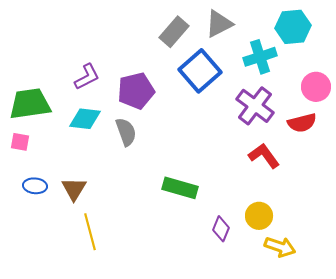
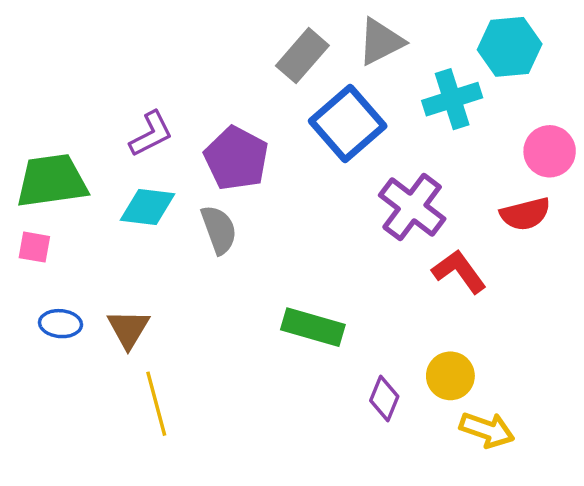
purple pentagon: (136, 91) -> (236, 158), turned -30
purple cross: (255, 106) -> (412, 207), moved

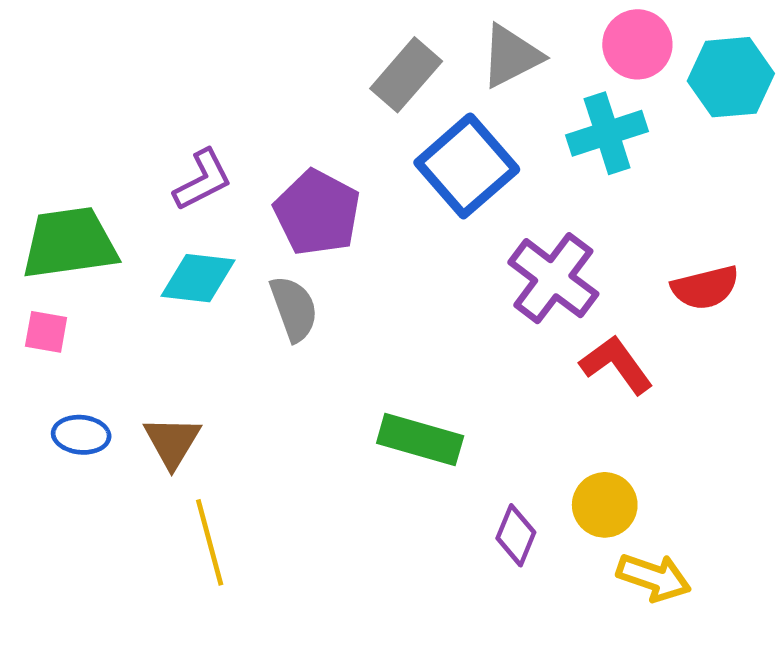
cyan hexagon: (510, 47) -> (731, 77), moved
pink circle: (550, 151) -> (637, 44), moved

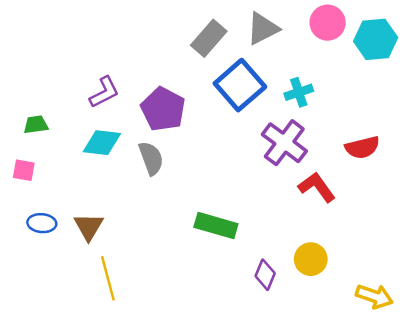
cyan cross: (607, 133) -> (299, 92), moved, size x0.7
green trapezoid: (69, 243) -> (36, 125), size x0.5
yellow arrow: (654, 577) -> (374, 296), moved

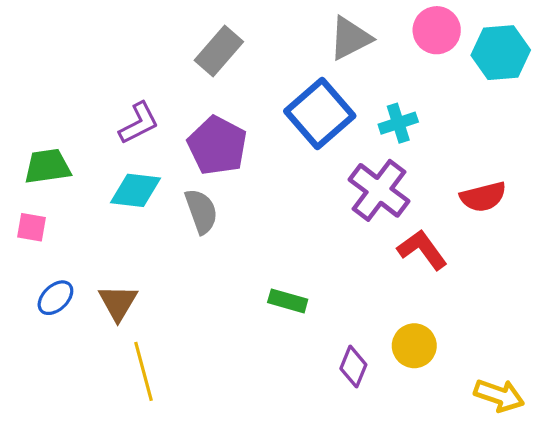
gray rectangle: (209, 38) -> (219, 51), moved
green trapezoid: (36, 125) -> (47, 166), size x1.4
blue ellipse: (42, 223) -> (55, 298), turned -48
green rectangle: (216, 226) -> (288, 301), size x0.7

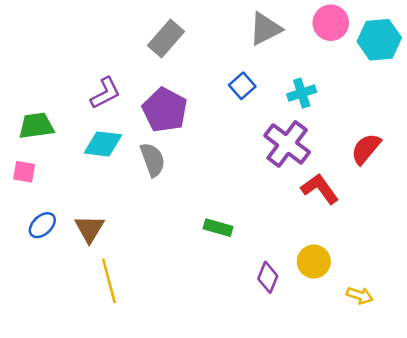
blue square: (320, 114) -> (242, 86), size x0.5
red semicircle: (483, 197) -> (366, 149), turned 144
yellow arrow: (499, 395) -> (360, 295), moved, size x0.7

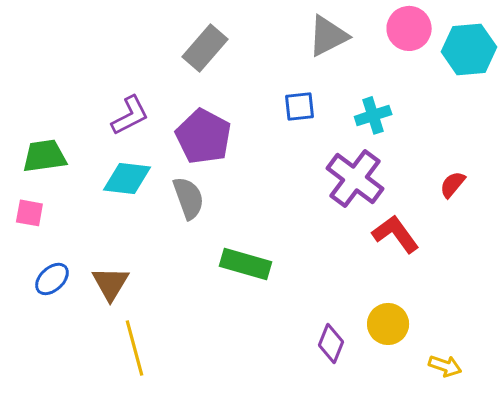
blue square: (242, 86) -> (300, 106), turned 35
red semicircle: (366, 149) -> (453, 184), size x0.7
green rectangle: (218, 228) -> (245, 264), moved, size x1.4

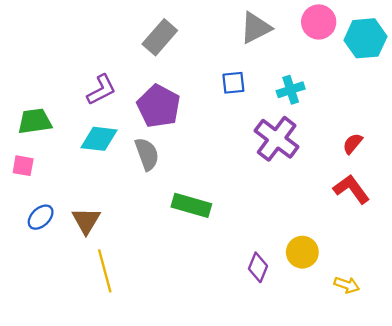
red L-shape: (396, 234) -> (351, 189), moved

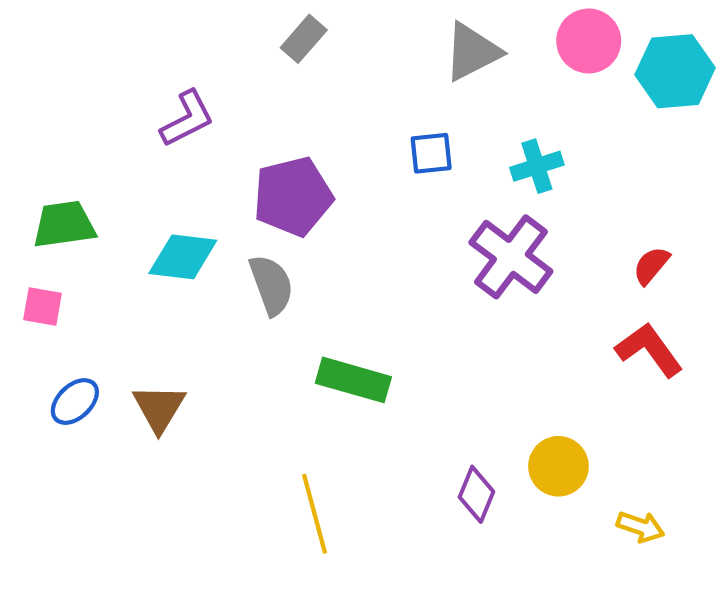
gray rectangle: (160, 37) -> (304, 39), moved, size x0.7
purple L-shape: (101, 90) -> (187, 119), moved
purple pentagon: (159, 106) -> (293, 196), turned 30
yellow line: (105, 271) -> (315, 514), moved

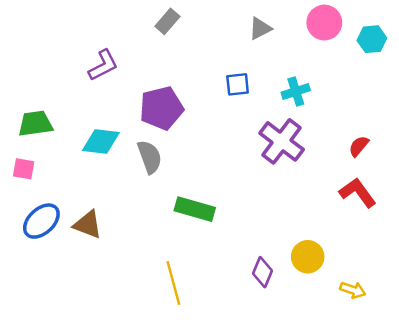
gray triangle: (472, 52) -> (260, 28), size x0.7
cyan hexagon: (675, 71) -> (372, 39), size x0.7
blue ellipse: (75, 402) -> (41, 221), size x1.4
brown triangle: (159, 408) -> (88, 225), turned -40

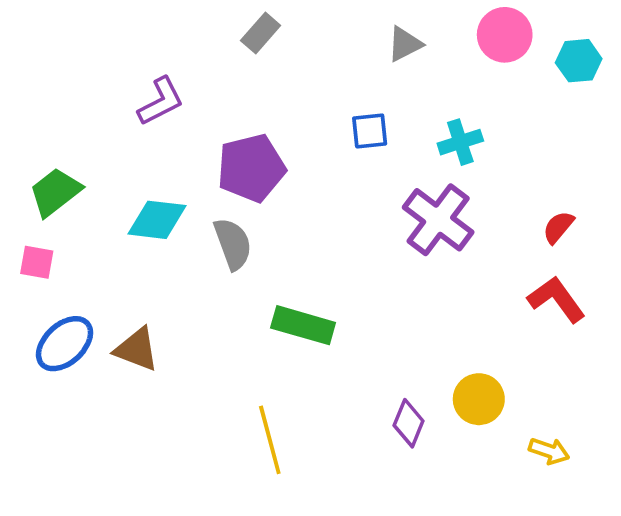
green trapezoid: (35, 124) -> (55, 192), turned -30

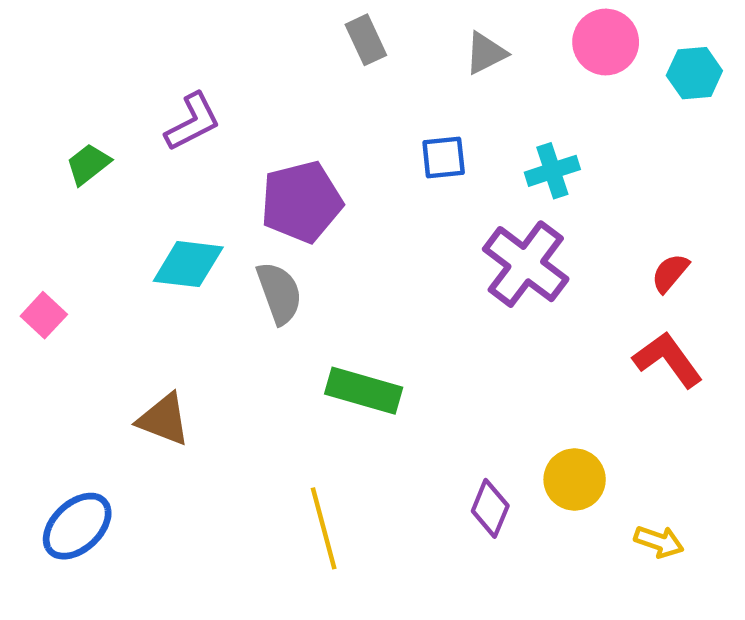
gray rectangle: (261, 33) -> (366, 40), moved, turned -66
green trapezoid: (55, 192) -> (88, 164), moved, size x0.7
pink square: (37, 262) -> (44, 315), turned 33
blue ellipse: (65, 344) -> (77, 526), moved

